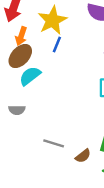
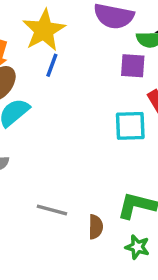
brown semicircle: (83, 156) -> (96, 227), turned -49

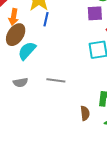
gray line: (52, 210) -> (56, 80), moved

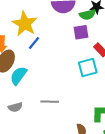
blue line: (46, 19) -> (34, 43), turned 32

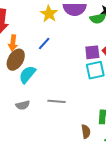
yellow star: (25, 24) -> (49, 14), moved, size x0.7
purple square: (81, 32) -> (92, 52), moved

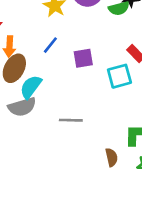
purple square: (92, 52) -> (83, 58), moved
gray semicircle: (23, 105) -> (22, 107), moved, size x1.5

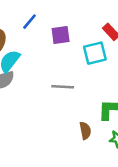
gray line: (71, 120) -> (63, 87), moved

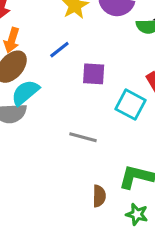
cyan square: (95, 53) -> (131, 105), turned 30

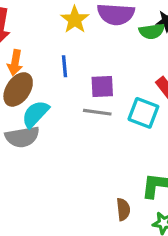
blue line: (59, 50) -> (65, 66), turned -50
gray line: (83, 137) -> (97, 112), moved

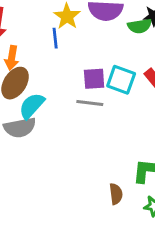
blue line: (65, 66) -> (55, 38), moved
cyan square: (143, 113) -> (121, 80), moved

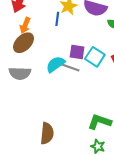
cyan semicircle: (32, 106) -> (55, 64), moved
brown semicircle: (116, 194) -> (47, 133), moved, size x1.5

